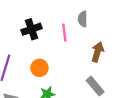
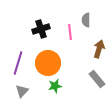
orange circle: (39, 68) -> (48, 63), size x1.6

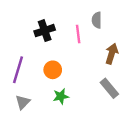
orange circle: (48, 63) -> (53, 70), size x0.6

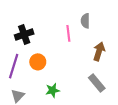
black cross: (45, 31) -> (24, 34), moved
orange circle: (53, 70) -> (38, 62), moved

